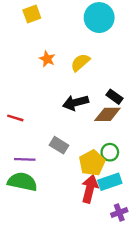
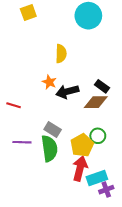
orange star: (47, 59) -> (49, 82), moved
yellow semicircle: (80, 62) -> (61, 54), moved, turned 132
green semicircle: (22, 182) -> (49, 148), moved, turned 70
cyan rectangle: (110, 182) -> (97, 178), moved

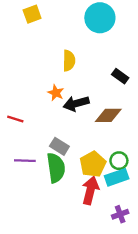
black rectangle: (102, 86) -> (120, 76), moved
green circle: (98, 136) -> (119, 161), moved
cyan rectangle: (97, 178) -> (117, 177), moved

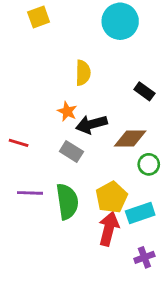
gray rectangle: (59, 146) -> (71, 151), moved
green circle: (119, 161) -> (149, 164), moved

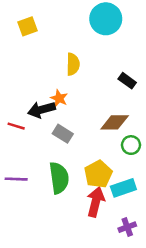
yellow square: (39, 17) -> (27, 26), moved
black arrow: (92, 124) -> (41, 110), moved
purple line: (30, 193) -> (16, 179), moved

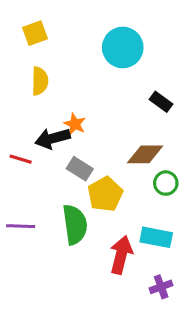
cyan circle: (106, 19) -> (123, 47), moved
yellow semicircle: (73, 64) -> (40, 81), moved
yellow pentagon: (98, 174) -> (105, 194), moved
cyan rectangle: (123, 188) -> (156, 237), turned 30

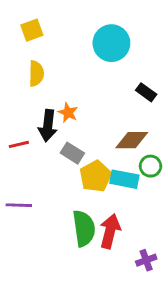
black arrow: (53, 138) -> (48, 126), turned -68
red line: (21, 159) -> (19, 144), turned -30
green semicircle: (75, 225) -> (84, 228), moved
cyan rectangle: (156, 237) -> (124, 179), moved

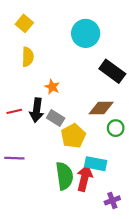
yellow square: (32, 30) -> (24, 23), turned -30
black rectangle: (146, 92) -> (112, 71), size x1.6
black arrow: (48, 126) -> (37, 110), moved
cyan rectangle: (124, 179) -> (96, 164), moved

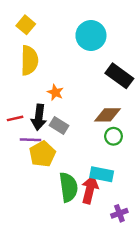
yellow semicircle: (28, 57) -> (29, 60), size x1.4
green circle: (116, 128) -> (113, 136), moved
yellow pentagon: (73, 136) -> (42, 154), moved
purple line: (14, 158) -> (31, 140), moved

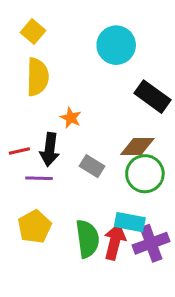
gray rectangle: (59, 126) -> (92, 166), moved
green circle: (113, 136) -> (145, 174), size x1.6
yellow pentagon: (42, 154) -> (34, 227), moved
purple cross: (119, 213) -> (151, 243), moved, size x1.6

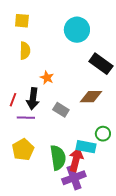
yellow square: (33, 32) -> (22, 21), turned -35
yellow semicircle: (38, 77) -> (25, 51), size x0.7
red line: (19, 151) -> (13, 100), turned -56
green circle: (145, 174) -> (103, 134), moved, size x0.6
purple cross: (151, 243) -> (74, 178), moved

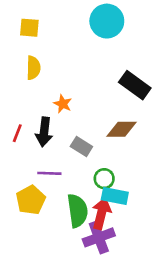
cyan circle: (77, 30) -> (107, 21), moved
purple line: (26, 118) -> (49, 173), moved
green circle: (103, 134) -> (104, 179), moved

